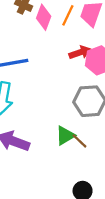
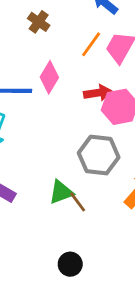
pink diamond: (44, 17) -> (49, 77), moved

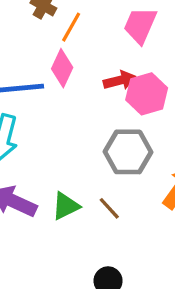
orange line: (91, 44) -> (71, 27), moved
green triangle: (61, 192) -> (66, 206), moved

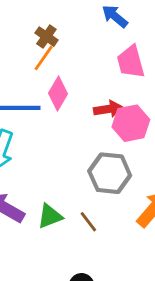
pink trapezoid: (140, 25) -> (131, 62), turned -44
orange line: (71, 27) -> (44, 58), moved

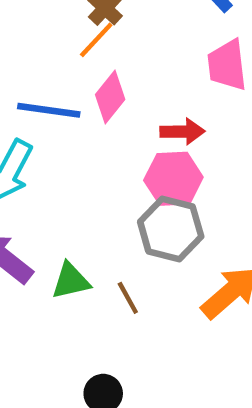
pink hexagon: (131, 123) -> (173, 179), moved

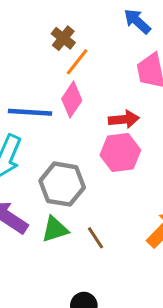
orange line: (96, 40) -> (77, 62), moved
gray hexagon: (171, 229) -> (62, 184), moved

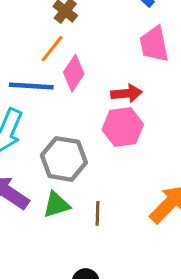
orange line: (77, 62) -> (52, 49), moved
brown line: (95, 238) -> (98, 213), turned 35

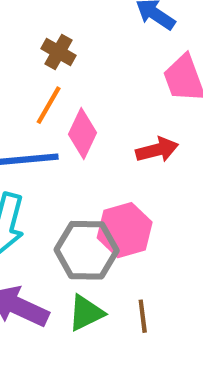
pink hexagon: (123, 127) -> (125, 230), moved

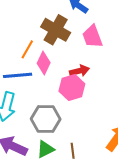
brown cross: (58, 52) -> (56, 30), moved, size x1.8
pink hexagon: (125, 230) -> (72, 88), moved

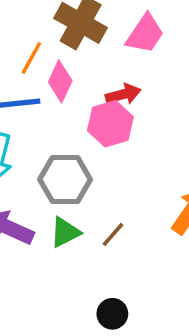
pink trapezoid: (92, 36) -> (145, 34), turned -125
brown line: (73, 151) -> (113, 234), turned 49

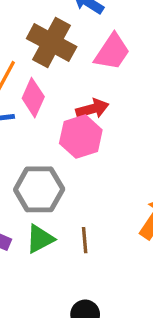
brown line: (113, 234) -> (85, 240), turned -45

